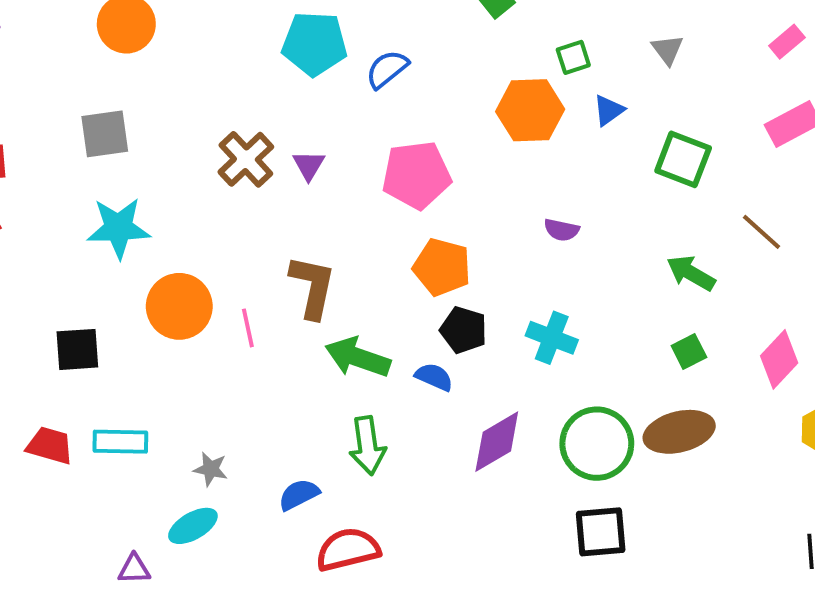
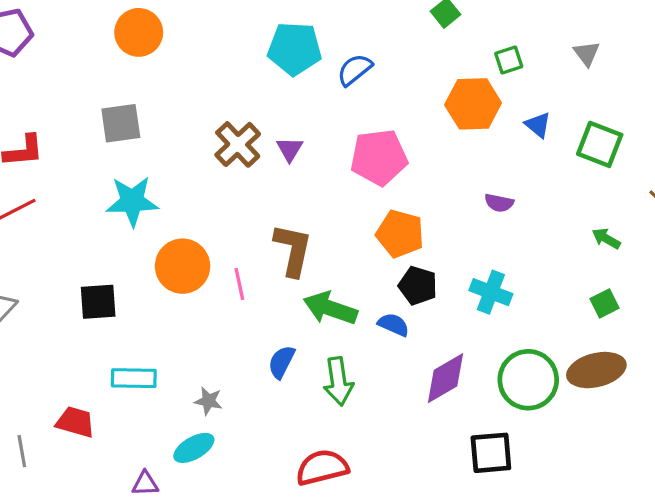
blue triangle: (609, 110) -> (538, 125), moved, turned -44
green arrow: (691, 273) -> (606, 239), size x0.7
red trapezoid: (50, 446) -> (75, 422), moved
blue semicircle: (299, 495) -> (282, 362), moved, turned -36
black square: (601, 532) -> (491, 453), moved

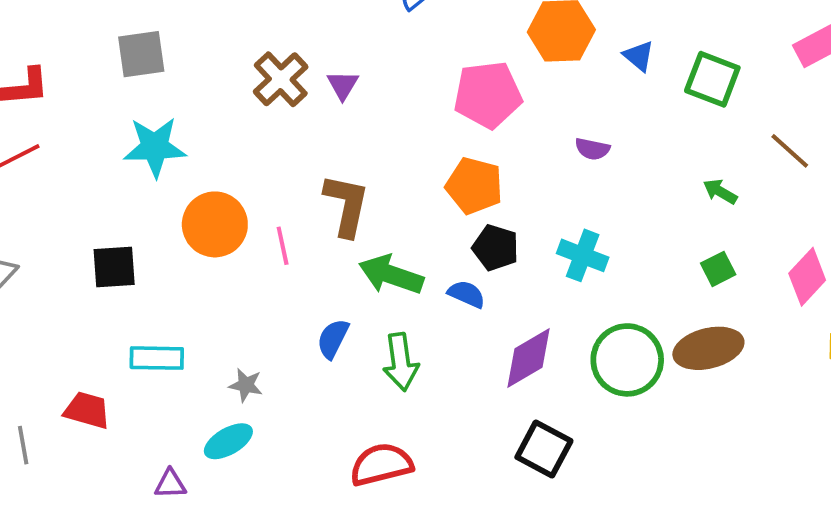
pink pentagon: (379, 157) -> (488, 95), moved
black square: (491, 453) -> (544, 449), moved, turned 33

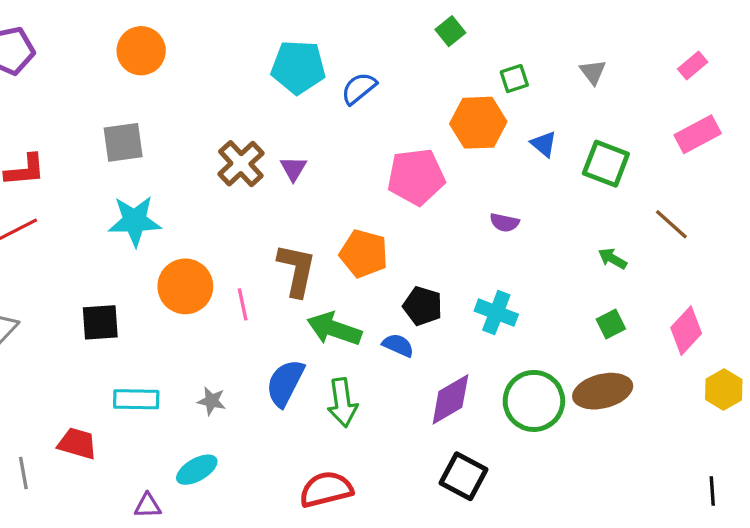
orange pentagon: (474, 186) -> (364, 254), moved
blue semicircle: (333, 339) -> (285, 383), size x1.4
gray star: (246, 385) -> (212, 401), moved

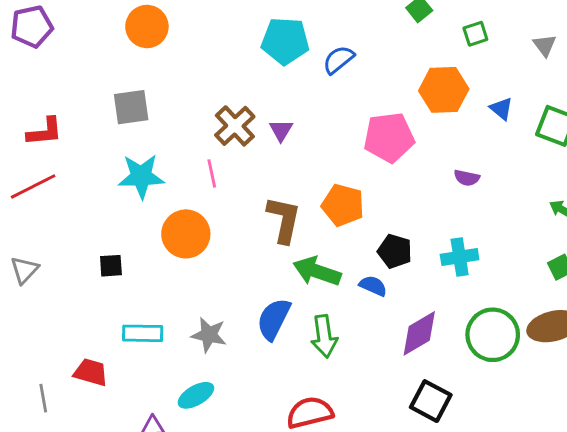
green square: (514, 79) -> (475, 34), moved
pink line: (243, 304) -> (212, 173), moved
cyan cross: (496, 313) -> (460, 257), turned -30
black square: (100, 322) -> (111, 266), size x0.7
gray star: (212, 401) -> (209, 335), size x1.4

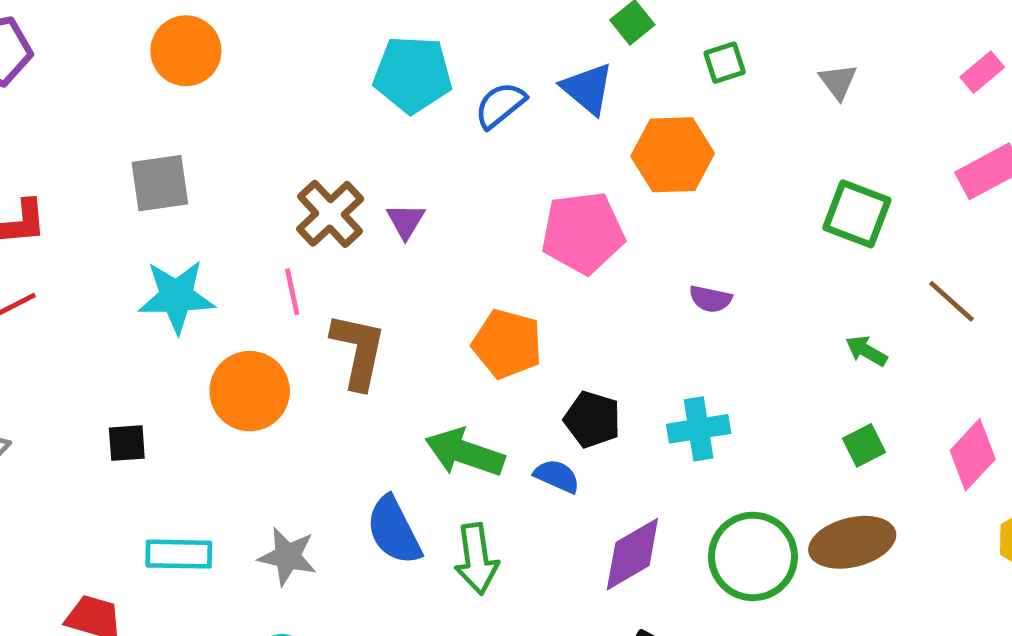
blue triangle: (501, 109) -> (588, 89), moved, size x1.4
brown L-shape: (284, 220) -> (358, 351), moved
blue semicircle: (274, 319) -> (394, 530), turned -54

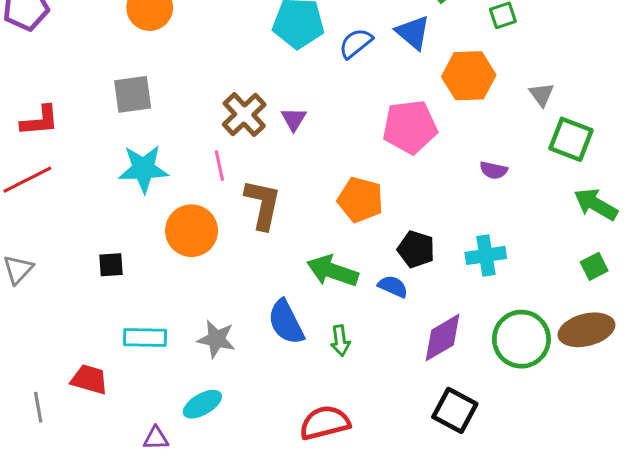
gray triangle: (838, 82) -> (542, 94), moved
green square: (857, 214) -> (571, 139), moved
green arrow: (866, 351) -> (596, 204), size x1.6
green arrow: (477, 559) -> (340, 341), size x0.7

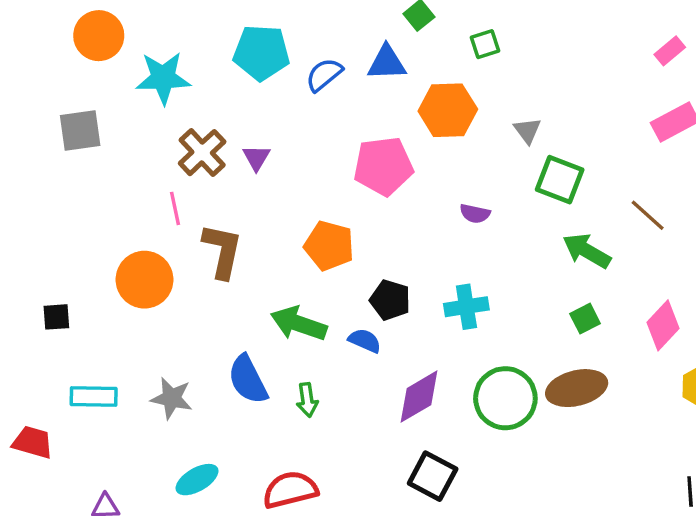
blue triangle: (413, 32) -> (387, 63), turned -42
cyan star: (144, 169) -> (163, 78), moved
cyan ellipse: (202, 404) -> (197, 480), moved

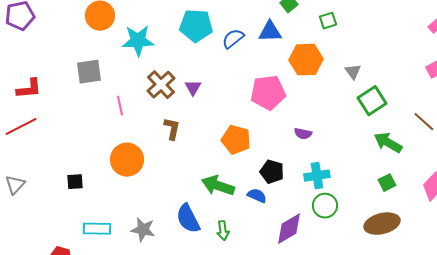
green square: (560, 180) -> (372, 101), turned 36
pink line: (175, 208) -> (120, 106), moved
purple semicircle: (475, 214) -> (303, 134), moved
brown L-shape: (222, 251) -> (172, 129), moved, size x0.7
green circle: (505, 398) -> (325, 206), moved, size x0.7

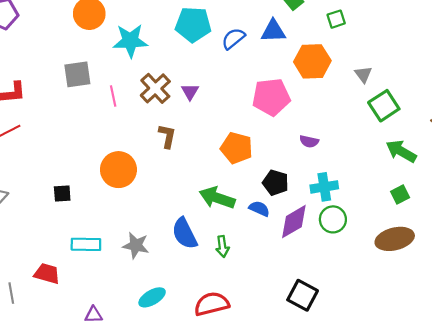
pink line: (120, 106) -> (113, 96), moved
purple diamond: (289, 229) -> (294, 222), moved

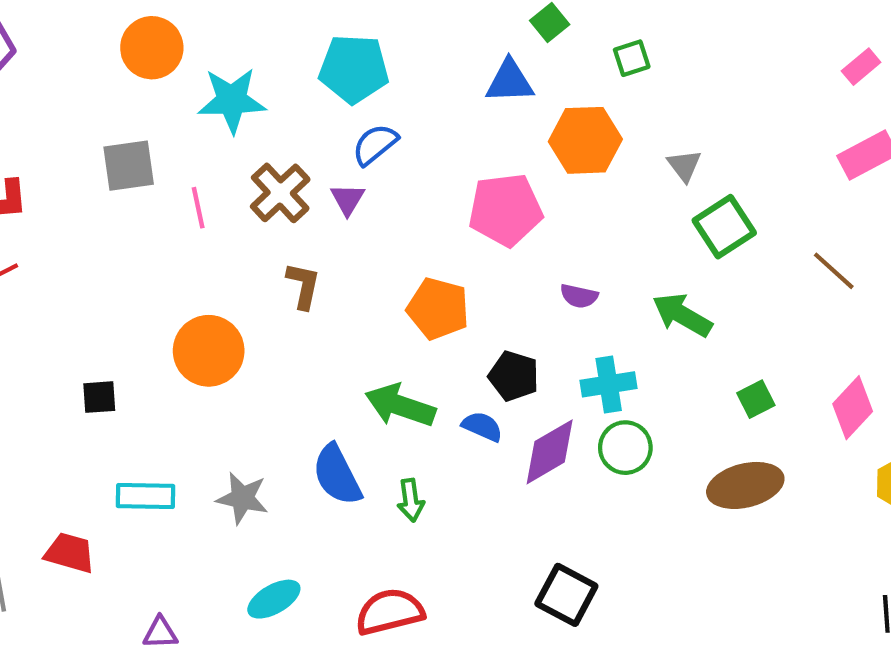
blue semicircle: (233, 39) -> (375, 145), moved
green arrow: (401, 151) -> (682, 315), moved

